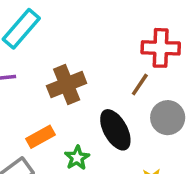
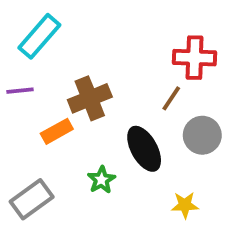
orange rectangle: (40, 137) -> (57, 131), moved

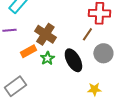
brown cross: (90, 98) -> (45, 34), turned -35
green star: (101, 180) -> (47, 58), moved

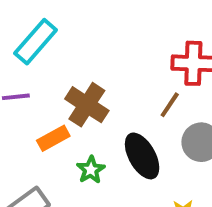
green star: (47, 58) -> (91, 170), moved

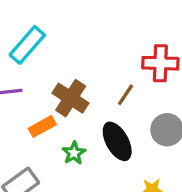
brown line: (170, 105) -> (125, 95), moved

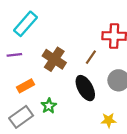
orange rectangle: (42, 126) -> (25, 86), moved
green star: (74, 153) -> (49, 106), moved

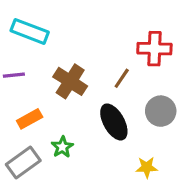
cyan rectangle: (25, 24) -> (30, 31), turned 70

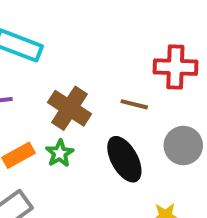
brown line: (122, 78) -> (134, 104), turned 70
green star: (62, 147) -> (60, 153), moved

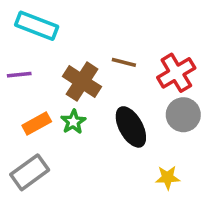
red cross: (175, 67) -> (176, 73), moved, turned -33
brown line: (134, 104) -> (124, 62), moved

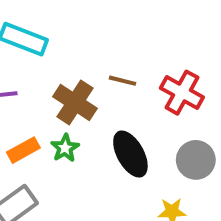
red cross: (176, 73) -> (182, 93), turned -30
gray circle: (183, 115) -> (196, 160), moved

